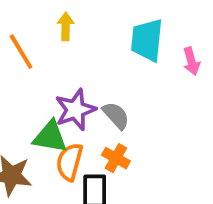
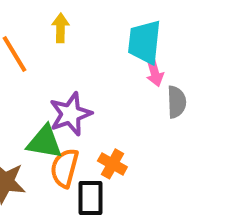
pink arrow: (191, 61) -> (154, 72), moved
gray semicircle: (116, 115) -> (176, 102), moved, turned 40

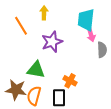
purple star: (70, 114) -> (52, 42), moved
orange semicircle: (64, 168) -> (34, 96), moved

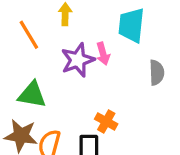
pink arrow: (91, 35) -> (103, 54), moved
green triangle: (36, 70) -> (32, 95), moved

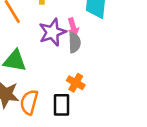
gray semicircle: (157, 73) -> (74, 43), moved

